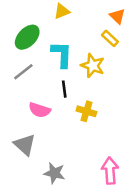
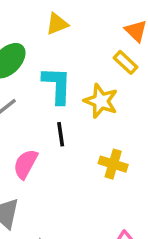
pink semicircle: (40, 110) -> (26, 164), turned 100
yellow cross: (86, 111) -> (113, 164), moved

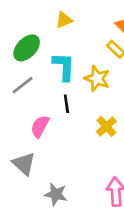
yellow cross: (113, 164) -> (106, 126), turned 30

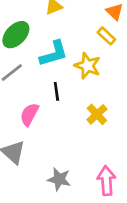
cyan L-shape: (64, 67) -> (54, 54), turned 72
gray star: (56, 194) -> (59, 179), moved

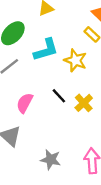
black line: (56, 91) -> (59, 96), moved, turned -35

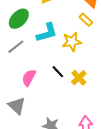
yellow star: (75, 60) -> (72, 42), turned -30

